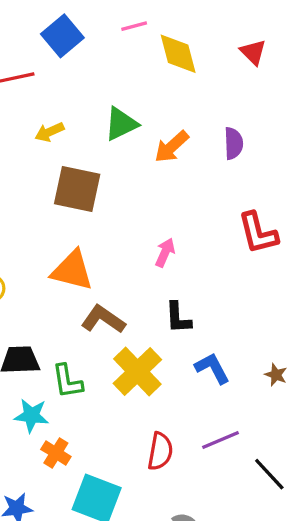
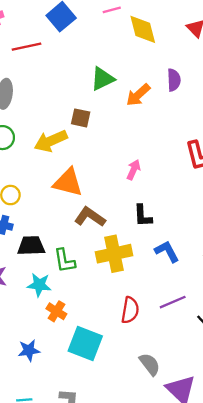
yellow arrow: (49, 132) -> (51, 141), moved, size x1.6
purple semicircle: (234, 143) -> (174, 80), moved
brown square: (77, 189) -> (81, 118), moved, size x0.6
yellow cross: (137, 371) -> (114, 254), turned 32

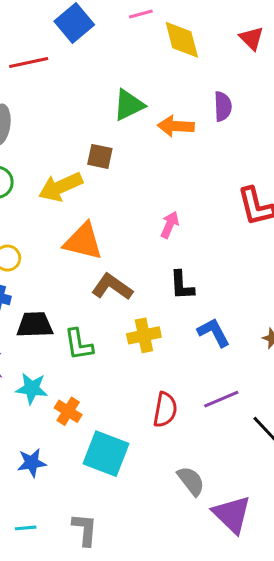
orange arrow: (138, 95) -> (176, 126), turned 45
yellow cross: (114, 254) -> (144, 335), size x0.7
cyan star: (39, 285) -> (32, 388), moved

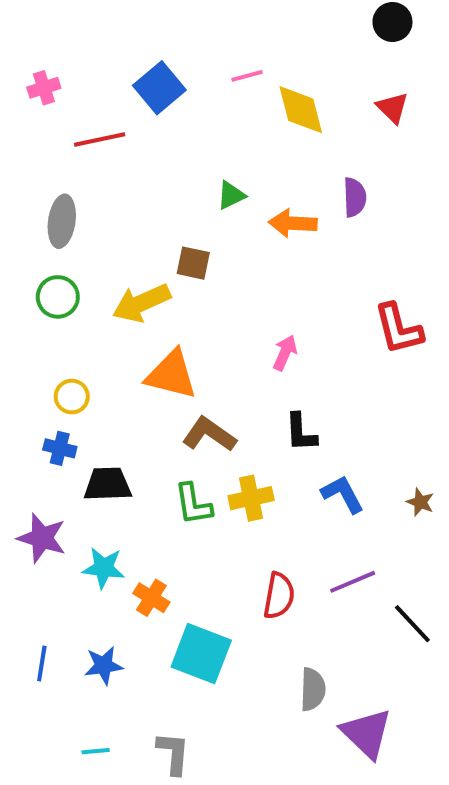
green triangle: (129, 105) -> (231, 195), size x0.7
green L-shape: (79, 344) -> (193, 504), moved
gray semicircle: (191, 481) -> (313, 689), turned 40

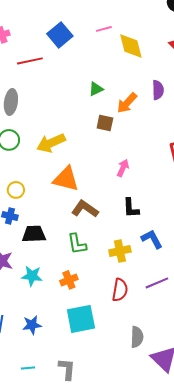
orange arrow: (293, 223) -> (127, 103), turned -50
brown square: (193, 263) -> (105, 123), moved
yellow cross: (251, 498) -> (120, 251), moved
orange cross: (151, 598) -> (69, 280), moved, turned 36
cyan square: (201, 654) -> (81, 319), turned -32

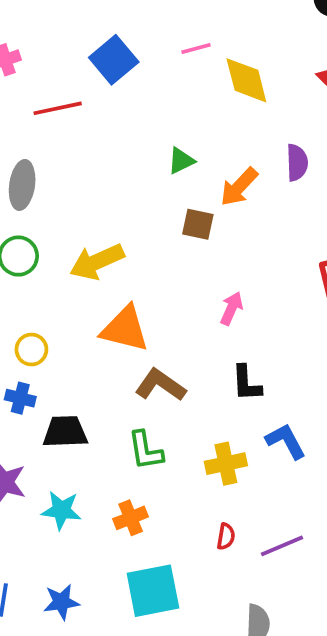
purple line: (157, 283) -> (282, 546), moved
red semicircle: (120, 290) -> (226, 536), size x0.6

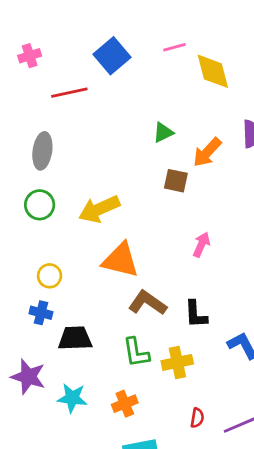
black L-shape: (246, 383) -> (196, 314), moved
yellow cross: (226, 464) -> (177, 362), moved

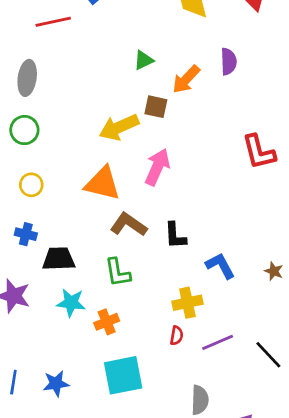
yellow arrow: (99, 209) -> (119, 127), moved
pink arrow: (201, 245) -> (157, 167), moved, size x1.5
yellow circle: (50, 276) -> (31, 185), moved
yellow cross: (177, 362) -> (187, 303), moved
cyan star: (72, 398) -> (71, 303), moved

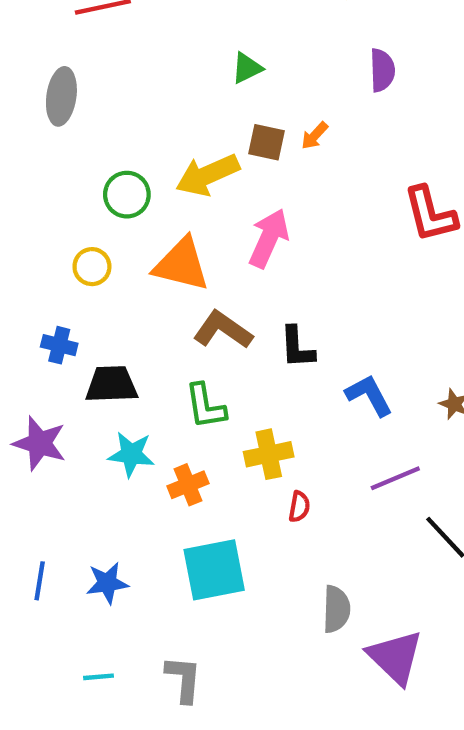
orange arrow: (186, 79) -> (315, 136), moved, size x0.6
green circle: (24, 130) -> (127, 195), moved
yellow circle: (31, 185) -> (92, 267), moved
yellow cross: (187, 303) -> (269, 454), moved
purple line: (218, 342) -> (395, 478), moved

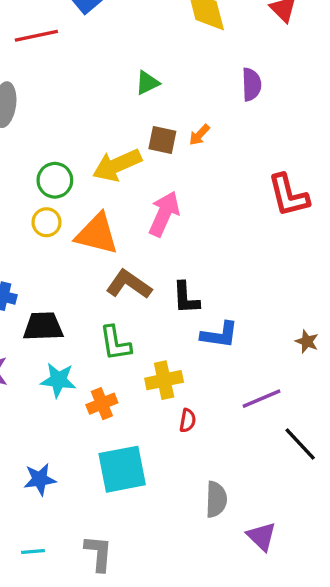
yellow circle: (92, 267) -> (46, 222), moved
blue L-shape: (369, 395) -> (220, 335), moved, turned 126
purple triangle: (395, 657) -> (262, 536), size x0.7

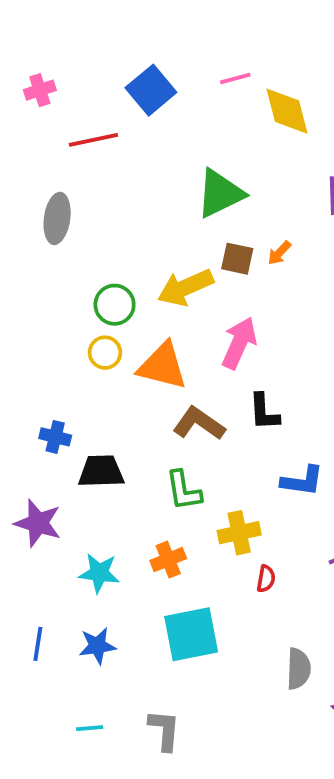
green triangle: (147, 83) -> (220, 194), size x1.8
black L-shape: (186, 298) -> (264, 412), moved
cyan star: (58, 380) -> (99, 573), moved

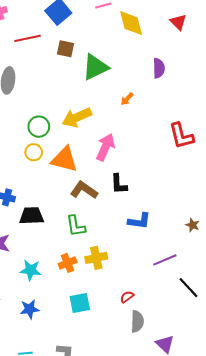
brown square: (237, 259) -> (65, 49), moved
yellow cross: (239, 533) -> (96, 258), moved
red semicircle: (266, 579) -> (127, 297), moved, turned -136
cyan square: (191, 634) -> (80, 303), size x0.7

